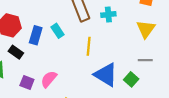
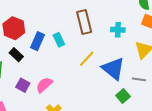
cyan cross: (108, 14) -> (118, 30), moved
yellow line: (89, 46) -> (87, 59), turned 30
blue triangle: (106, 75) -> (113, 69), moved

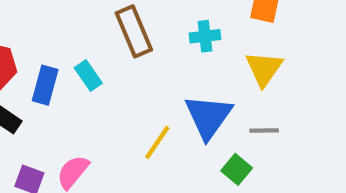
yellow line: (87, 59) -> (157, 143), moved
blue triangle: (113, 69) -> (208, 117), turned 35

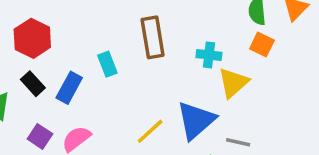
yellow triangle: (264, 69) -> (233, 83), moved
blue rectangle: (45, 85) -> (69, 88), moved

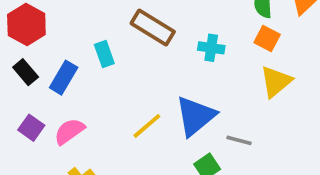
brown rectangle: (153, 37) -> (153, 28), turned -51
yellow triangle: (233, 83) -> (276, 82), moved

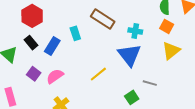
blue triangle: (195, 116) -> (129, 55), moved, turned -30

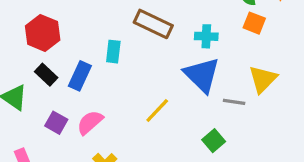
cyan rectangle: (75, 33) -> (113, 52), turned 32
yellow triangle: (171, 51) -> (263, 79), moved
gray line: (150, 83) -> (234, 102), moved

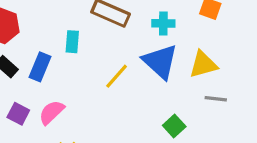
yellow triangle: (263, 79) -> (203, 64), moved, turned 32
gray line: (234, 102) -> (216, 99), moved
yellow line: (157, 111) -> (117, 76), moved

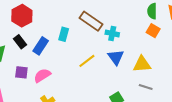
cyan cross: (163, 23) -> (112, 33), moved
blue triangle: (160, 62) -> (116, 57), size x0.7
purple square: (18, 114) -> (21, 72), turned -32

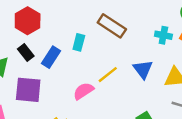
cyan cross: (112, 33) -> (163, 35), moved
purple square: (21, 72) -> (28, 90), size x1.6
pink semicircle: (42, 75) -> (83, 91), moved

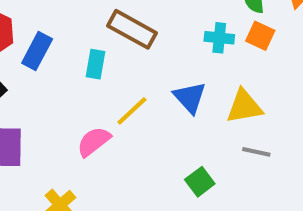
cyan rectangle: (79, 42) -> (96, 64), moved
blue rectangle: (51, 57) -> (37, 51), moved

